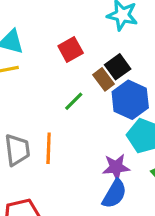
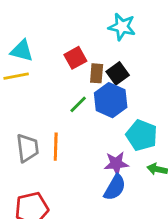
brown rectangle: (104, 79) -> (97, 73), moved, turned 42
blue hexagon: (130, 100) -> (111, 100), moved

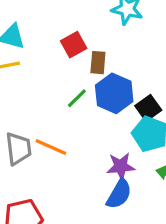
black square: (118, 73) -> (148, 108), moved
orange line: (56, 147) -> (51, 147), turned -68

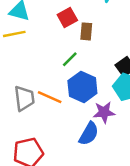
blue hexagon: (114, 93) -> (82, 87), moved
blue semicircle: (119, 194) -> (89, 134), moved

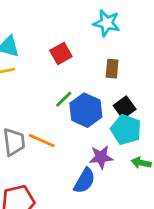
brown rectangle: (86, 31) -> (112, 69), moved
blue hexagon: (82, 87) -> (86, 110), moved

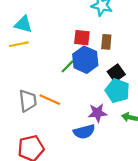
red square: (61, 53) -> (82, 38), moved, turned 35
blue hexagon: (86, 110) -> (85, 60), moved
blue semicircle: (84, 181) -> (84, 132), turned 45

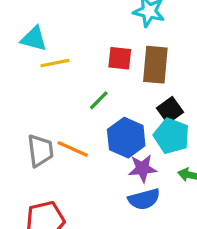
brown rectangle: (106, 42) -> (155, 65), size x1.6
yellow line: (19, 44) -> (55, 63), moved
blue hexagon: (85, 60) -> (126, 138), moved
blue semicircle: (84, 132) -> (144, 199), moved

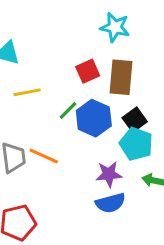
red square: (120, 58) -> (88, 71), turned -30
yellow line: (55, 63) -> (27, 92), moved
blue hexagon: (126, 138) -> (94, 118), moved

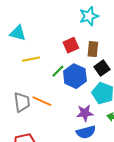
cyan star: (115, 27) -> (89, 16), turned -30
brown rectangle: (121, 77) -> (93, 49), size x0.7
black square: (135, 120) -> (102, 68), moved

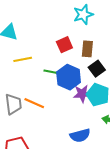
green line: (58, 71) -> (51, 72), turned 56
purple star: (85, 113) -> (82, 94), moved

